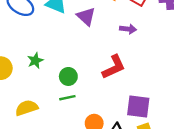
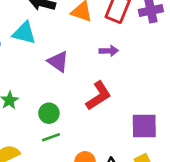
purple triangle: (86, 16) -> (58, 62), moved
purple square: (138, 107) -> (144, 126), moved

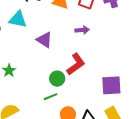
green circle: (49, 113) -> (57, 79), moved
green line: (51, 137) -> (51, 97), moved

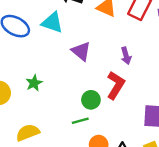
purple arrow: (82, 30) -> (126, 56), moved, turned 72
red L-shape: (76, 64) -> (116, 85), turned -30

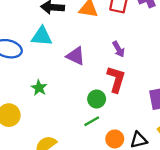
green star: (34, 83) -> (39, 88), moved

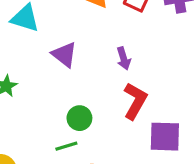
red L-shape: (116, 79) -> (135, 101), moved

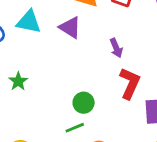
purple triangle: (64, 55) -> (70, 27), moved

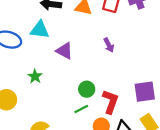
purple triangle: (70, 27) -> (64, 51), moved
red L-shape: (130, 83) -> (110, 102), moved

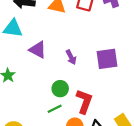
purple arrow: (109, 45) -> (71, 57), moved
purple square: (145, 92) -> (107, 59), moved

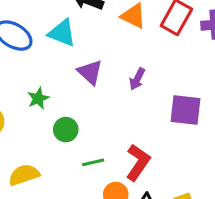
purple arrow: (71, 57) -> (137, 79), moved, turned 40
green circle: (60, 89) -> (66, 130), moved

